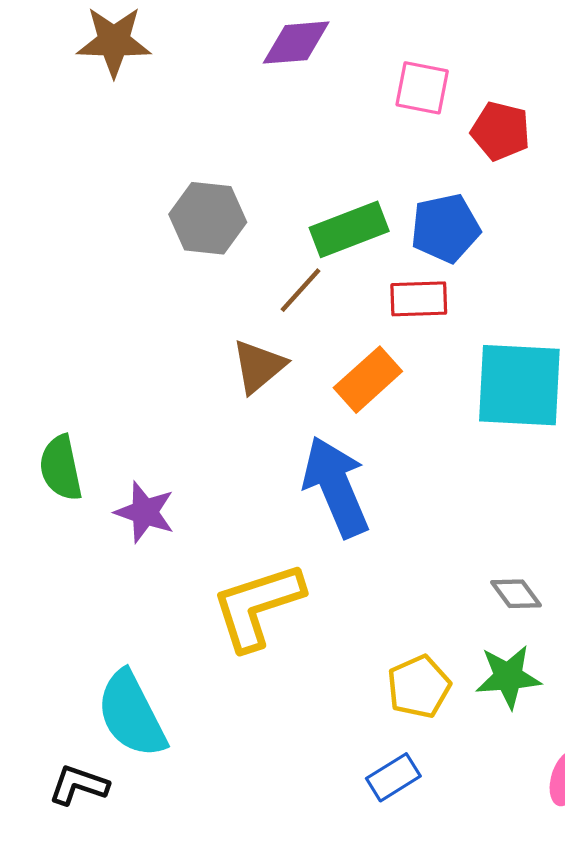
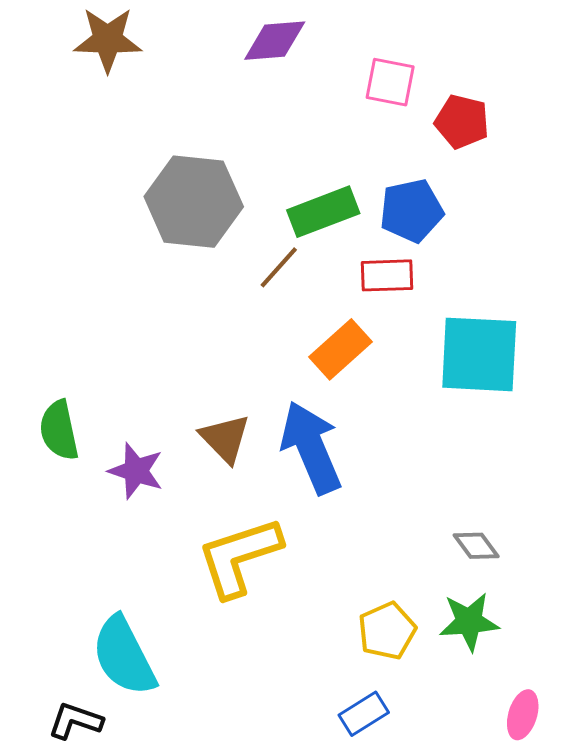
gray hexagon: (208, 218) -> (194, 202), size x1.4
brown triangle: (259, 366) -> (225, 438), moved, turned -34

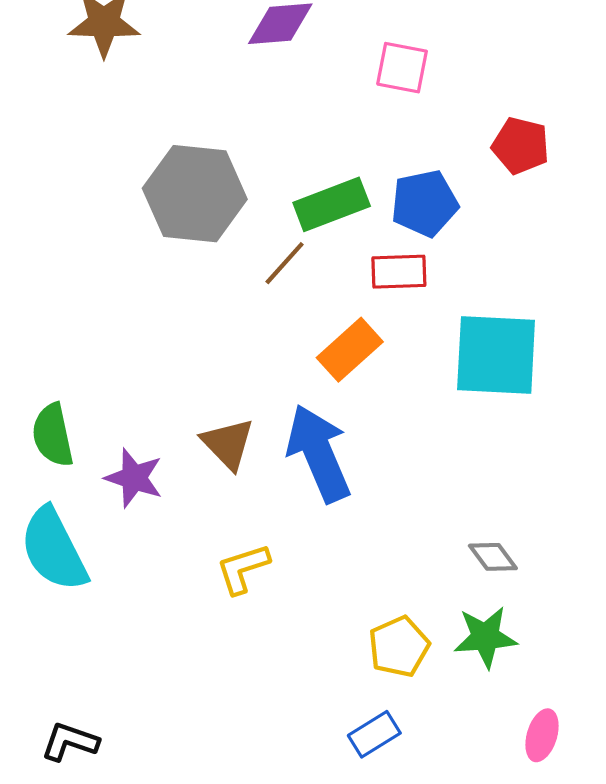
red pentagon: (462, 122) -> (521, 146), moved
yellow L-shape: (239, 557) -> (243, 569), size x0.6
cyan semicircle: (124, 656) -> (54, 549), moved

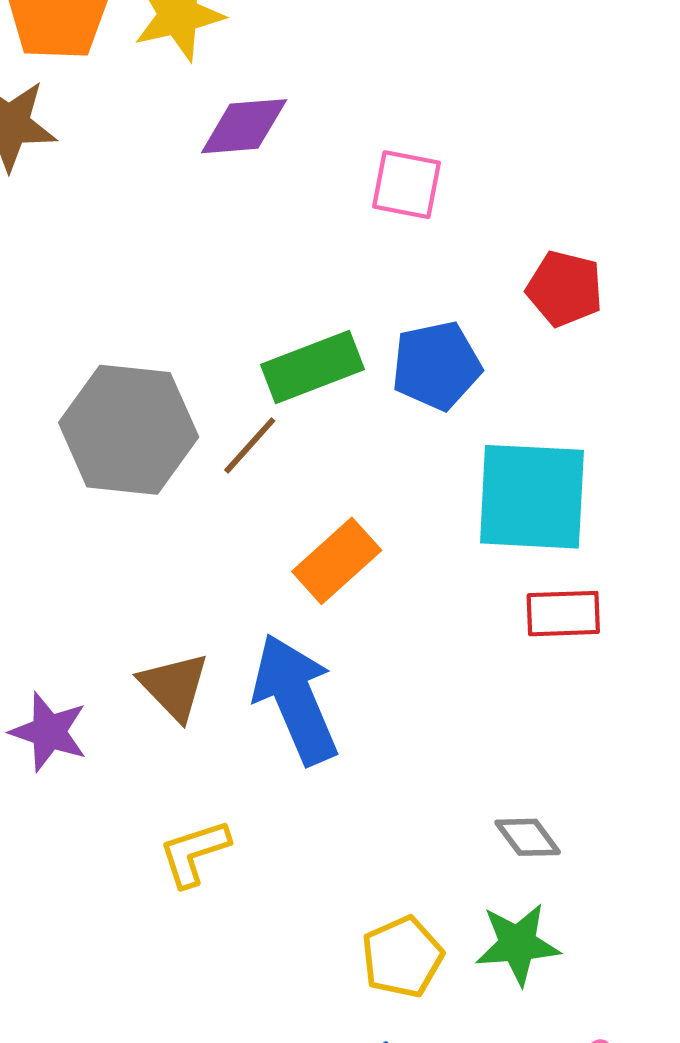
gray hexagon: (195, 194) -> (129, 430), moved
red rectangle: (399, 272) -> (563, 614), moved
cyan square: (496, 355) -> (532, 497), moved

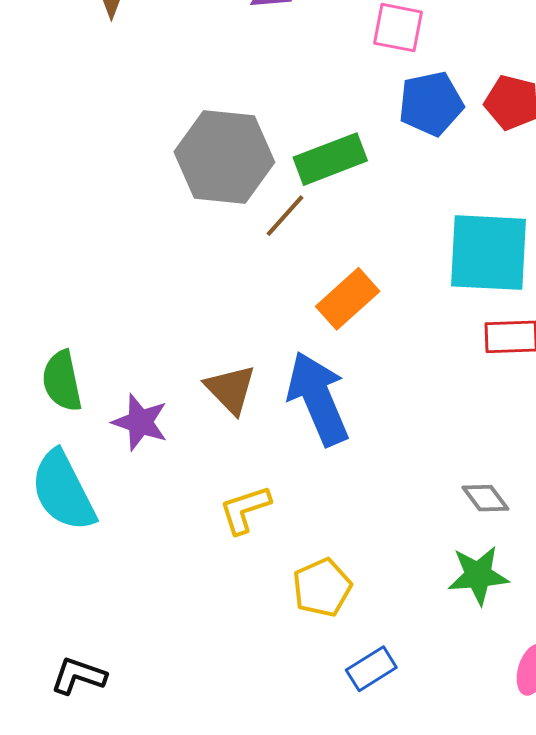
blue pentagon: (436, 366) -> (431, 104), moved
gray hexagon: (129, 430) -> (224, 157), moved
yellow pentagon: (402, 957) -> (322, 588), moved

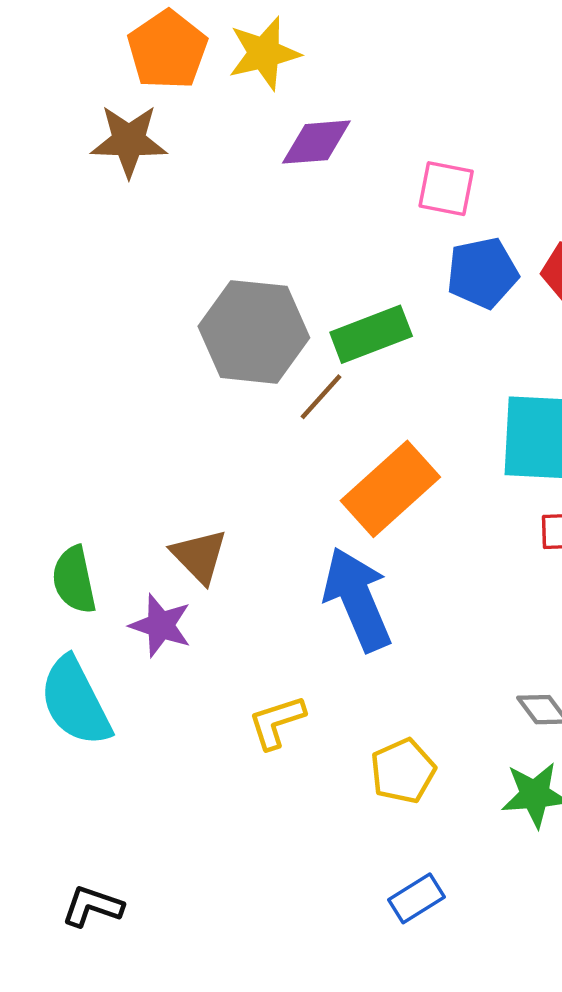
orange rectangle: (348, 299) -> (390, 489), size x1.4
brown triangle: (231, 389) -> (199, 556), moved
yellow pentagon: (322, 588) -> (403, 771), moved

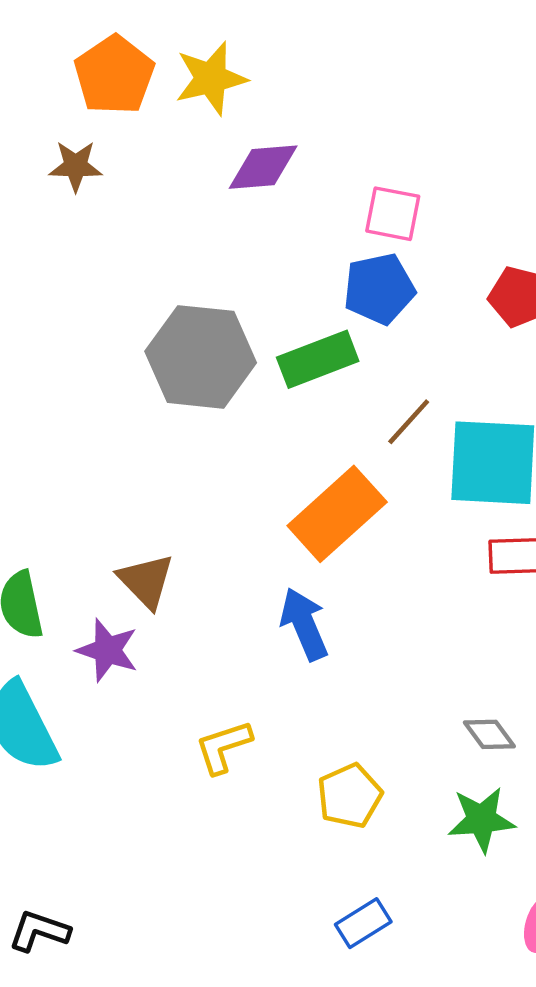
brown star: (129, 141) -> (76, 166), size x0.7
blue pentagon: (482, 273) -> (379, 289), moved
brown line: (321, 397) -> (409, 422), moved
blue arrow: (357, 599) -> (304, 624), size x0.7

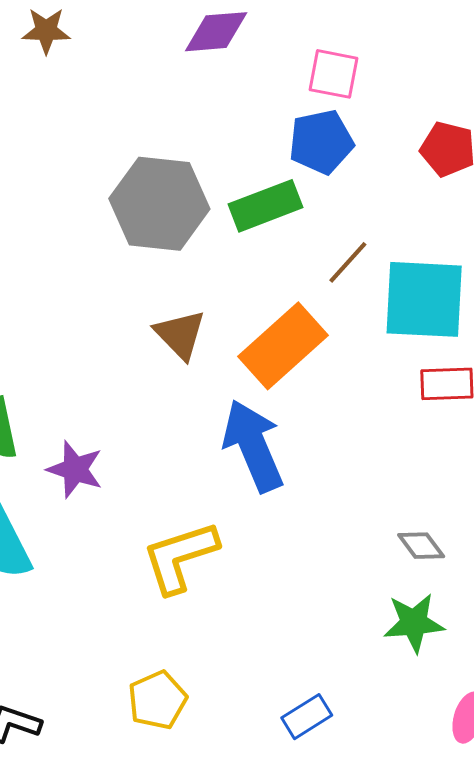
brown triangle: (146, 581) -> (180, 335), moved
blue arrow: (304, 624) -> (253, 446), size x1.4
yellow L-shape: (223, 747) -> (180, 557), size x1.5
yellow pentagon: (350, 796) -> (157, 700), moved

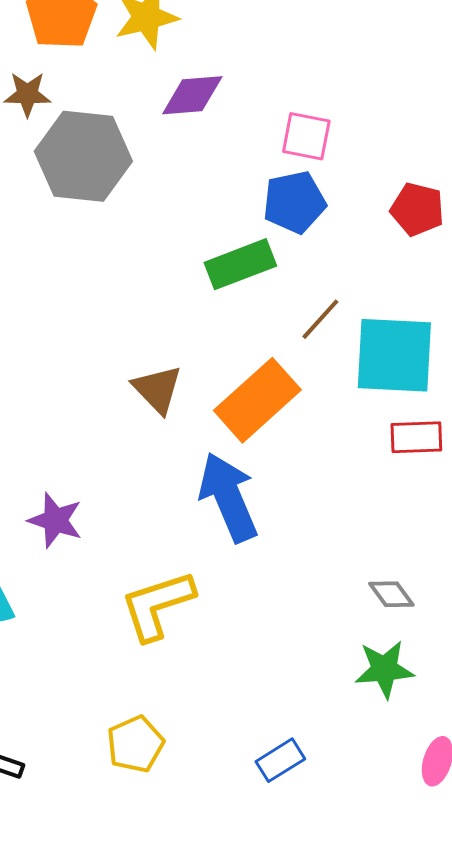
gray hexagon: (159, 204) -> (83, 156), moved

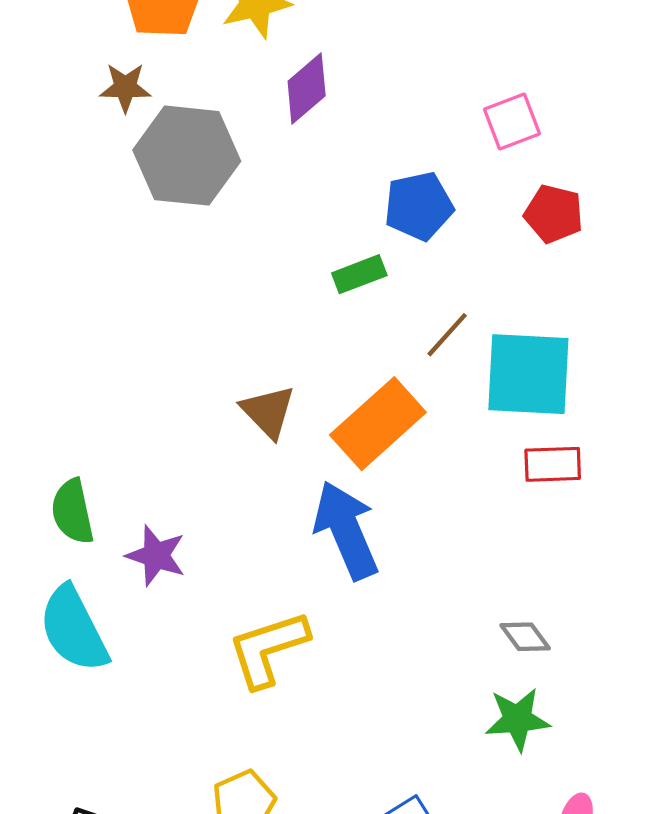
purple diamond: (192, 95) -> (307, 89), turned -36
pink square: (306, 136) -> (512, 122), moved, turned -32
green rectangle: (240, 264) -> (359, 274), size x0.7

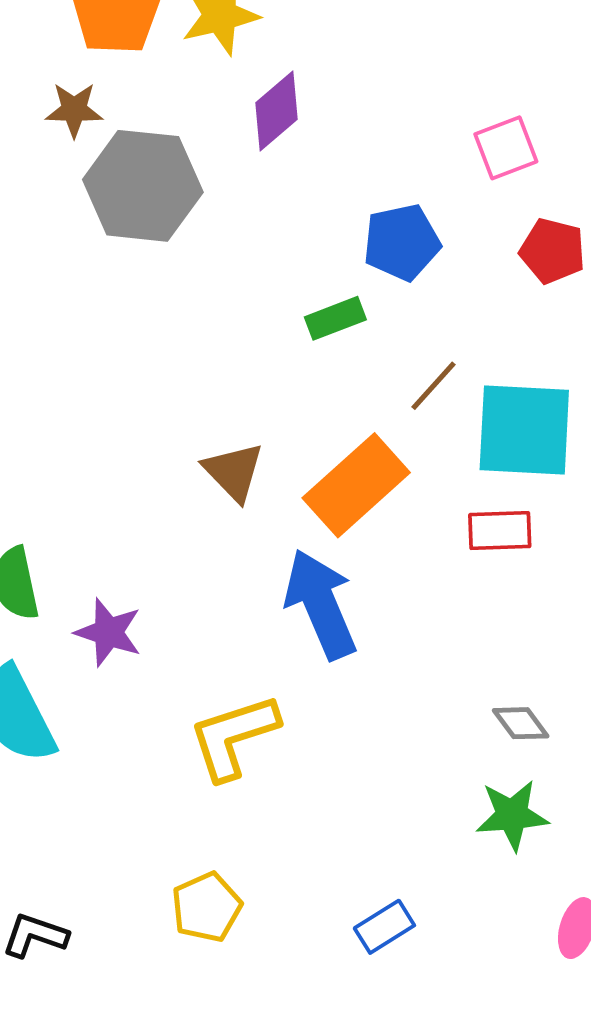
red rectangle: (553, 464) -> (500, 531), moved

